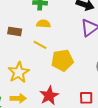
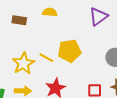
yellow line: (40, 45) -> (46, 58), moved

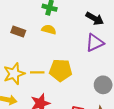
yellow line: (46, 58) -> (37, 72), turned -40

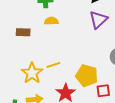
yellow pentagon: (61, 70) -> (87, 76), moved, turned 30

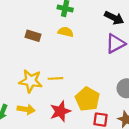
yellow star: (32, 73) -> (31, 81), turned 30

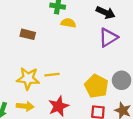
yellow semicircle: (66, 32) -> (68, 23), moved
yellow pentagon: (87, 99) -> (96, 86), moved

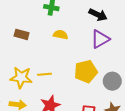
yellow semicircle: (68, 23) -> (61, 35), moved
yellow pentagon: (96, 86) -> (86, 71), moved, turned 30

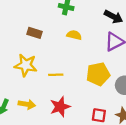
yellow star: (21, 78) -> (26, 65), moved

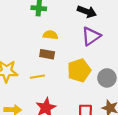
brown rectangle: (34, 33) -> (47, 54), moved

